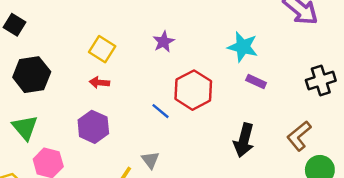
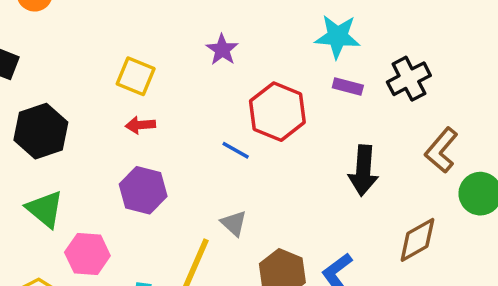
black cross: (321, 80) -> (409, 79), moved
purple rectangle: (256, 81) -> (348, 86), moved

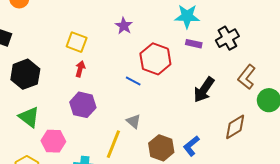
red arrow: (140, 125) -> (80, 69), turned 112
black arrow: (363, 171) -> (204, 90), turned 32

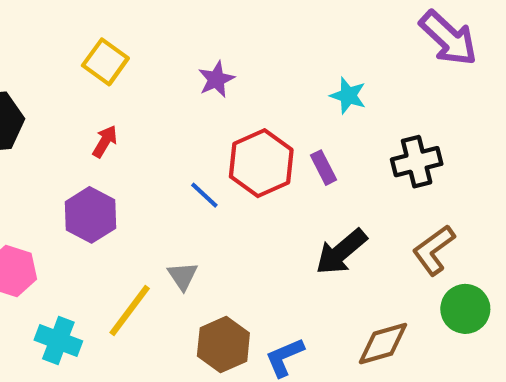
cyan star: (187, 16) -> (348, 96), size x0.7
yellow square: (77, 42) -> (105, 62), moved
purple rectangle: (194, 44) -> (323, 168), moved, turned 35

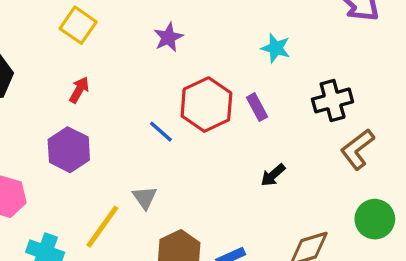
brown L-shape: (434, 250) -> (357, 149), moved
black arrow: (341, 252) -> (273, 175), size x0.6

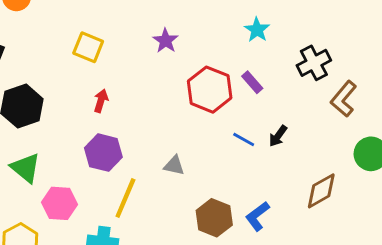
cyan star: (276, 48) -> (257, 30), turned 30
blue line: (161, 132) -> (244, 140), moved
gray triangle: (145, 198) -> (174, 166), moved, turned -30
yellow line: (102, 227) -> (125, 198), moved

